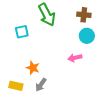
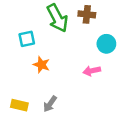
brown cross: (84, 15) -> (87, 14), moved
orange star: (33, 68) -> (41, 65), moved

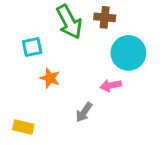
cyan circle: (106, 44) -> (128, 53), size x1.5
gray arrow: (50, 104) -> (84, 112), moved

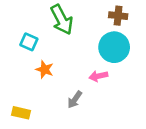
brown cross: (105, 17) -> (118, 16), moved
cyan square: (32, 47) -> (29, 42), turned 36

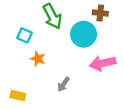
cyan circle: (114, 47) -> (84, 34), moved
pink arrow: (98, 76) -> (103, 63), moved, size x1.6

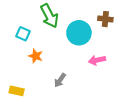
brown cross: (100, 13) -> (105, 19), moved
pink arrow: (103, 63) -> (97, 60), size x0.7

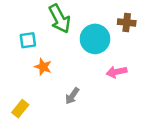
cyan square: (23, 34) -> (28, 40), turned -32
yellow rectangle: (17, 91) -> (20, 109), turned -64

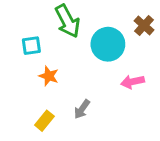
brown cross: (127, 22) -> (144, 25), turned 36
yellow rectangle: (20, 109) -> (44, 121), moved

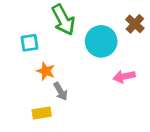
gray arrow: (82, 109) -> (61, 91), moved, turned -66
yellow rectangle: (44, 121) -> (42, 113), turned 42

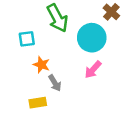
brown cross: (135, 24) -> (111, 12), moved
pink arrow: (124, 77) -> (93, 70), moved, turned -36

